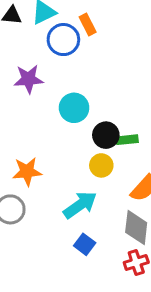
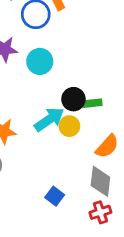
cyan circle: (74, 108) -> (40, 61), moved
cyan arrow: (80, 205) -> (49, 119), moved

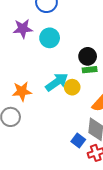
black circle: (73, 99) -> (88, 56), moved
blue square: (55, 196) -> (78, 141), moved

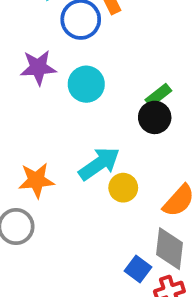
green rectangle: (90, 70) -> (158, 95), moved, turned -32
yellow circle: (72, 87) -> (123, 188), moved

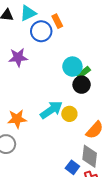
cyan circle: (86, 84) -> (72, 67), moved
yellow circle: (123, 188) -> (69, 114), moved

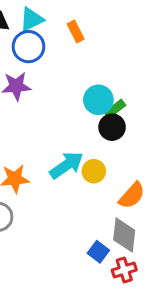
blue circle: (41, 31) -> (28, 47), moved

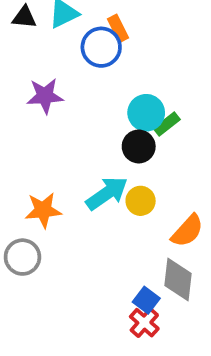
blue circle: (28, 47) -> (101, 47), moved
black circle: (112, 127) -> (139, 146), moved
red cross: (124, 270) -> (144, 323), moved, turned -30

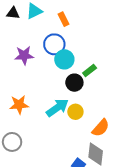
blue circle: (101, 47) -> (54, 44), moved
cyan circle: (146, 113) -> (64, 59), moved
orange star: (43, 210) -> (19, 105), moved

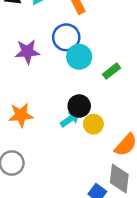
black circle: (74, 83) -> (79, 106), moved
cyan arrow: (57, 108) -> (70, 119), size x0.7

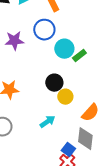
cyan circle: (79, 57) -> (64, 49), moved
cyan arrow: (70, 119) -> (47, 122), moved

